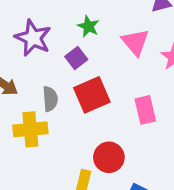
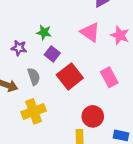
green star: (88, 26) -> (44, 32), moved
purple star: (33, 38) -> (19, 48), size x0.6
gray semicircle: (50, 99) -> (34, 76), moved

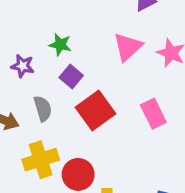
pink triangle: (90, 32) -> (128, 47), turned 40
red circle: (93, 116) -> (78, 174), moved

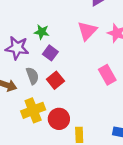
purple star: (23, 66) -> (17, 48), size x1.5
red square: (95, 110) -> (55, 80), moved, size x0.7

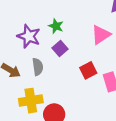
red square: (55, 80) -> (88, 70), moved

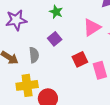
green star: (56, 26) -> (56, 12), moved
purple star: (29, 36) -> (16, 20), moved, turned -30

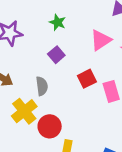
gray semicircle: (34, 55) -> (42, 86), moved
yellow cross: (27, 85) -> (24, 111), turned -30

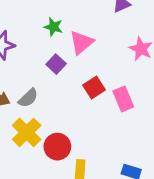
pink triangle: (101, 40) -> (81, 43), moved
gray semicircle: (42, 86) -> (28, 98), moved, turned 60

